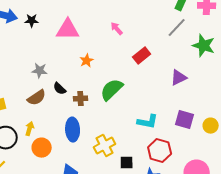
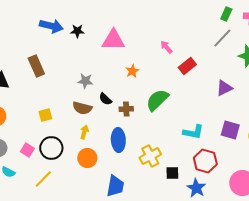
pink arrow: (117, 29) -> (166, 47), moved
brown semicircle: (37, 98) -> (82, 108), turned 48
yellow arrow: (30, 129) -> (84, 132), moved

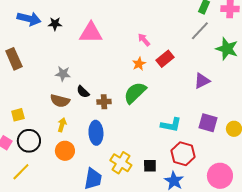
orange star: (132, 71) -> (139, 64), moved
yellow square: (45, 115) -> (18, 115), moved
yellow cross: (150, 156) -> (121, 163), moved, turned -30

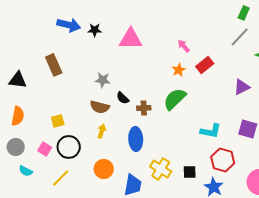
orange circle: (65, 151) -> (104, 169), moved

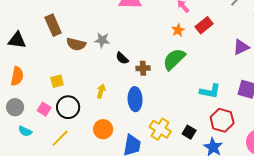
brown semicircle: (100, 107) -> (76, 44), moved
black square: (190, 172) -> (189, 132), turned 32

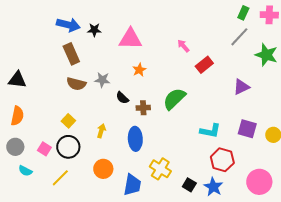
brown rectangle: (53, 25) -> (71, 54), moved
orange star: (178, 30) -> (139, 70), moved
yellow square: (57, 81) -> (68, 121), moved, turned -32
black square: (189, 132) -> (189, 185), moved

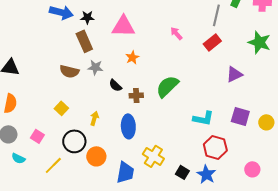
gray line: (239, 37) -> (216, 15), moved, turned -30
brown rectangle: (71, 54) -> (84, 41), moved
red rectangle: (204, 65) -> (212, 42), moved
black circle: (68, 147) -> (74, 141), moved
pink circle: (259, 182) -> (252, 169), size x0.6

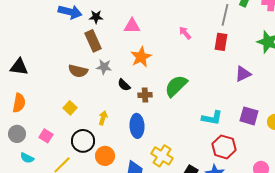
pink triangle: (123, 26) -> (132, 26), size x0.7
red rectangle: (212, 42) -> (221, 42), turned -42
orange star: (132, 57) -> (141, 57), size x1.5

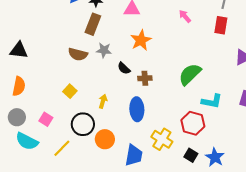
brown rectangle: (93, 41) -> (93, 24), turned 45
green semicircle: (176, 86) -> (190, 74), moved
red hexagon: (224, 147) -> (193, 123), moved
cyan semicircle: (27, 158) -> (27, 141), size x1.6

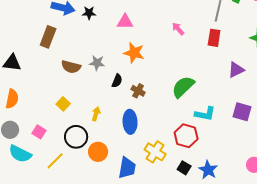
brown rectangle: (93, 24) -> (48, 37), moved
orange star: (141, 40) -> (134, 53), turned -30
black semicircle: (124, 68) -> (117, 81), turned -112
brown cross: (145, 78) -> (138, 91), turned 32

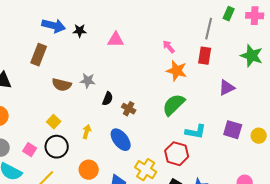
orange star: (134, 53) -> (177, 71), moved
blue ellipse: (130, 122) -> (121, 140), turned -35
black circle: (76, 137) -> (57, 147), moved

